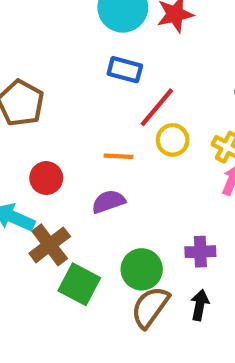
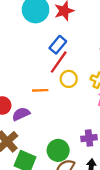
blue rectangle: (125, 70) -> (58, 45), moved, turned -60
purple semicircle: (108, 202) -> (21, 114), moved

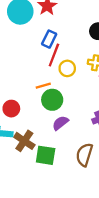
purple semicircle: (21, 114) -> (60, 123), moved
green circle: (58, 150) -> (52, 100), moved

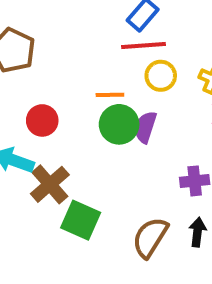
red line: (54, 55) -> (144, 46), turned 50
purple semicircle: (60, 123) -> (145, 127), moved, turned -49

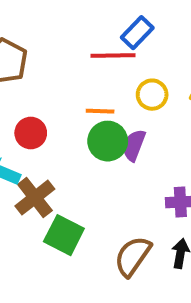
red line: (144, 46) -> (113, 55), moved

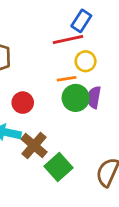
yellow circle: (152, 95) -> (86, 61), moved
green square: (64, 235) -> (58, 167), turned 32

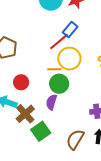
red line: (68, 39) -> (59, 42), turned -35
yellow circle: (86, 61) -> (69, 59), size x1.5
purple semicircle: (94, 97) -> (51, 102), moved

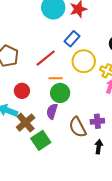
red line: (59, 42) -> (46, 58), moved
yellow circle: (69, 59) -> (84, 61), moved
brown semicircle: (75, 139) -> (78, 127), moved, turned -60

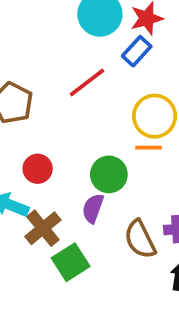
blue rectangle: (72, 39) -> (137, 51), moved
red line: (46, 58) -> (87, 82), moved
orange line: (56, 78) -> (148, 148), moved

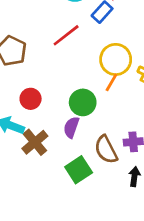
orange line: (148, 148) -> (111, 82), turned -60
green square: (71, 262) -> (79, 170), moved

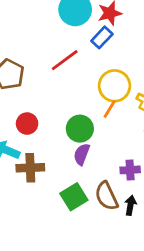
purple semicircle: (71, 127) -> (82, 154), moved
brown cross: (35, 142) -> (30, 168), turned 36
brown semicircle: (106, 150) -> (106, 196), moved

